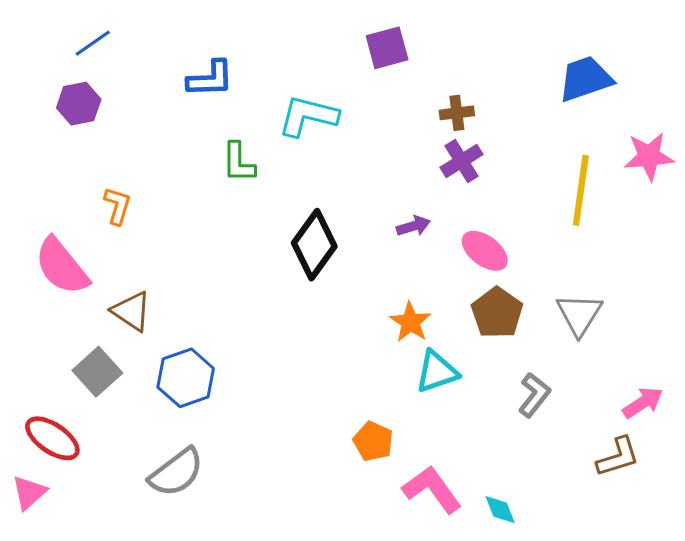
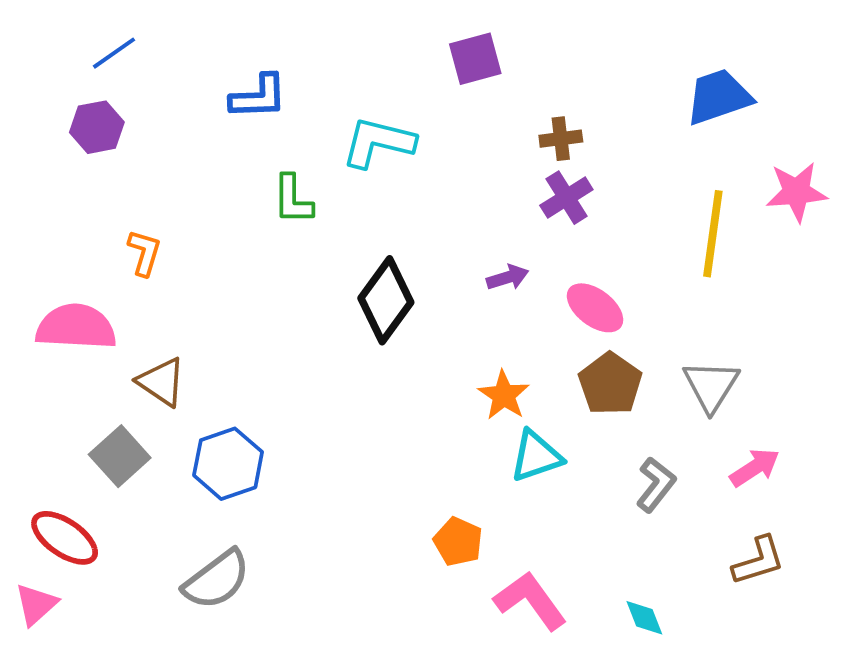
pink semicircle: (62, 266) -> (76, 327), turned 132
pink arrow: (643, 403) -> (755, 468), moved
cyan diamond: (500, 510) -> (644, 618), moved

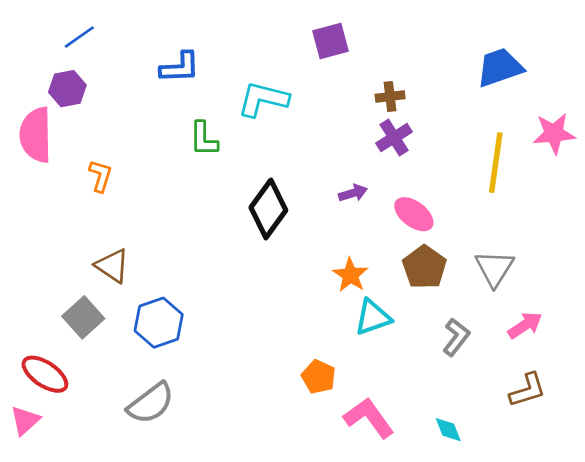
pink semicircle: (76, 327) -> (36, 135), moved, turned -94

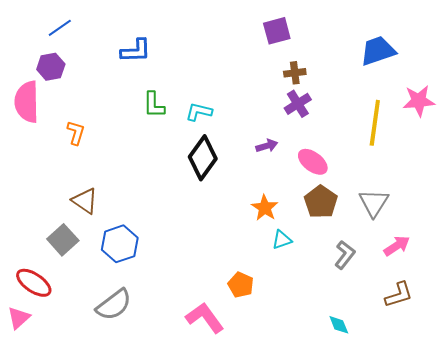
purple square: (331, 41) -> (277, 31), moved
cyan L-shape: (263, 99) -> (199, 112), moved, size x0.7
cyan triangle: (373, 317) -> (282, 240), size x0.7
pink L-shape: (369, 418) -> (205, 318), moved

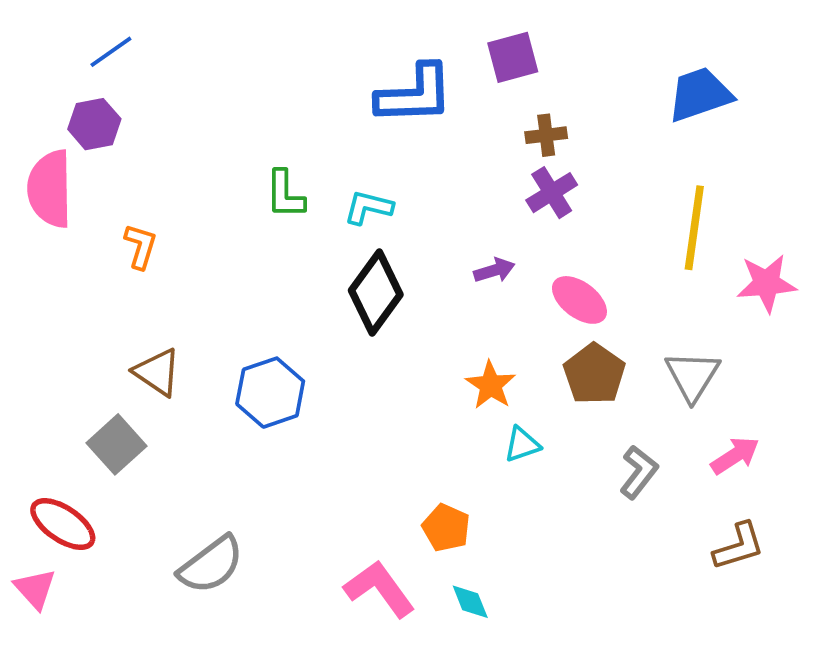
blue L-shape: (136, 51) -> (415, 94), moved, size x1.4
pink star: (419, 101) -> (766, 283), moved
blue hexagon: (120, 244) -> (270, 393), moved
pink triangle: (19, 318) -> (35, 589), turned -30
cyan diamond: (339, 325) -> (470, 602), moved

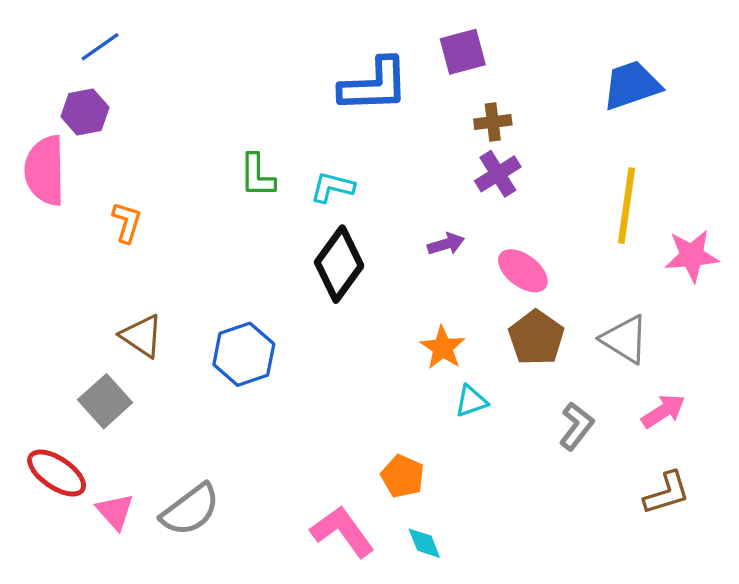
gray triangle: (692, 376) -> (625, 339), turned -30
pink triangle: (35, 589) -> (115, 511), moved

